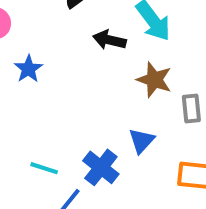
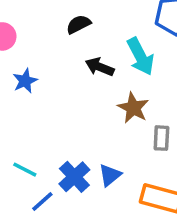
blue triangle: (141, 141) -> (110, 175), moved

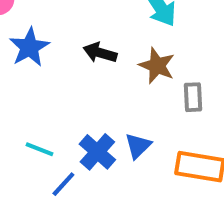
black arrow: (100, 67) -> (100, 53), moved
blue star: (25, 81) -> (29, 47), size x1.4

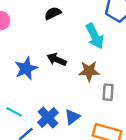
blue star: (29, 47) -> (26, 68), moved
brown star: (157, 66) -> (89, 71), turned -30

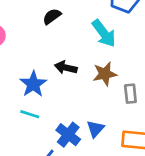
cyan line: (14, 112) -> (30, 114), moved

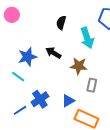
black semicircle: (52, 16) -> (61, 23), moved, turned -56
blue triangle: (95, 129) -> (68, 101), moved

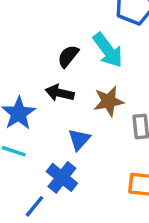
black semicircle: (61, 23) -> (68, 56), moved, turned 40
blue triangle: (68, 101) -> (79, 139), moved

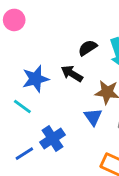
blue triangle: (79, 139) -> (93, 117), moved, turned -36

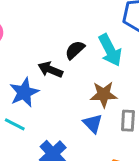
black arrow: (72, 74) -> (50, 70), moved

